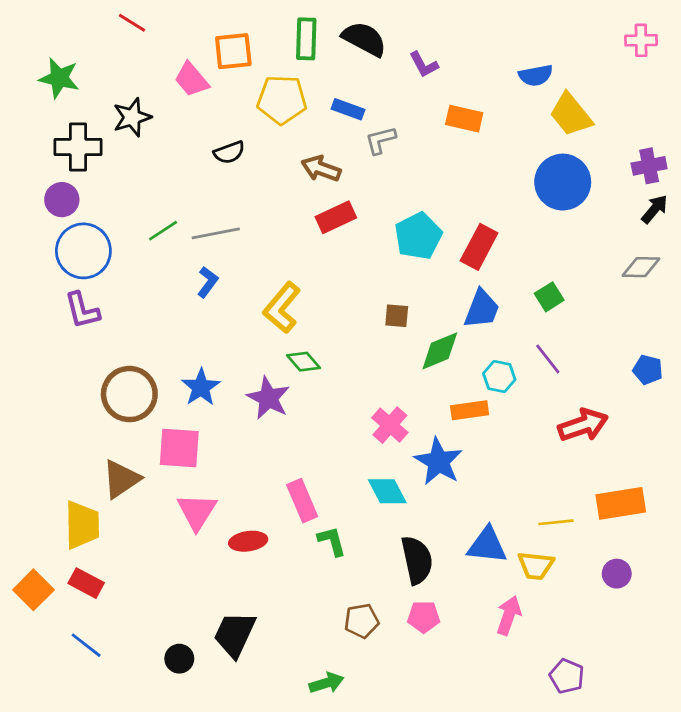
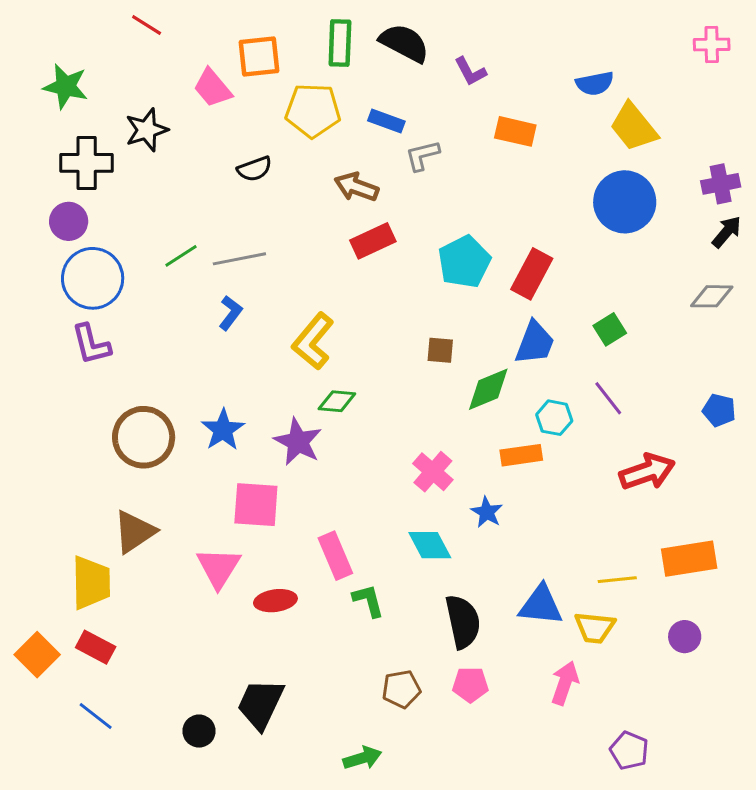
green diamond: (303, 362) -> (337, 401), turned -44
pink square: (179, 448) -> (256, 505), moved
blue star: (439, 462) -> (487, 512), size x0.6

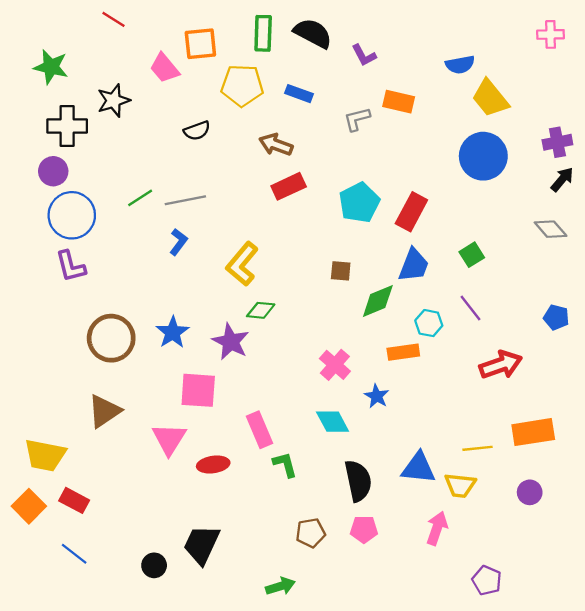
gray L-shape: (422, 155) -> (357, 119), moved
gray diamond: (712, 296) -> (551, 229), turned 48
yellow trapezoid: (91, 583) -> (45, 455), moved, turned 102

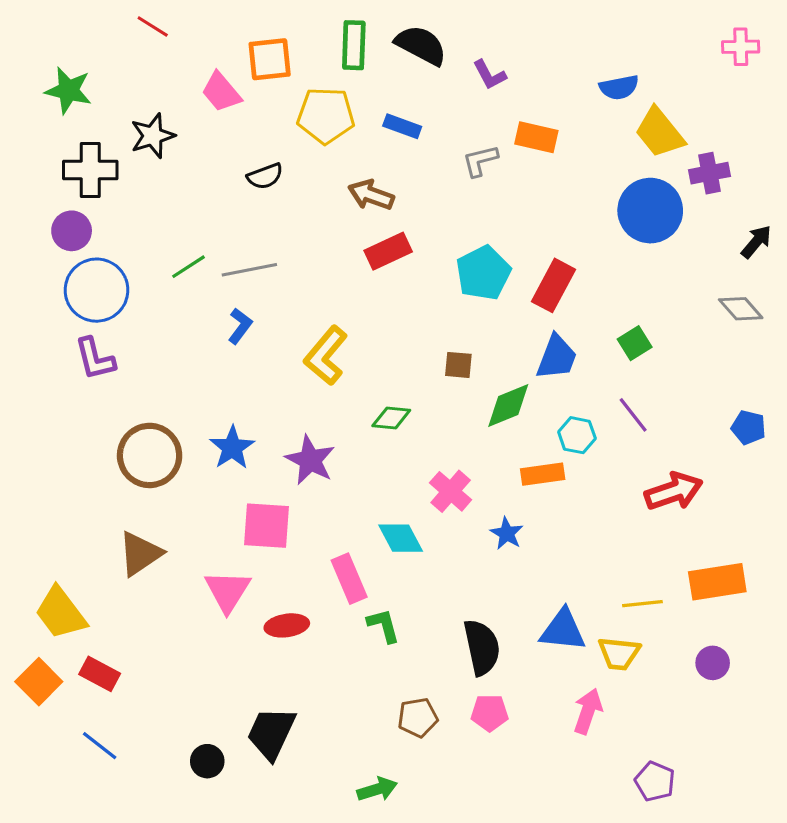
purple cross: (557, 142) -> (709, 173), moved
green diamond: (261, 310) -> (391, 418), moved
cyan diamond: (333, 422) -> (401, 538), moved
yellow trapezoid: (45, 455) -> (61, 613), turned 42

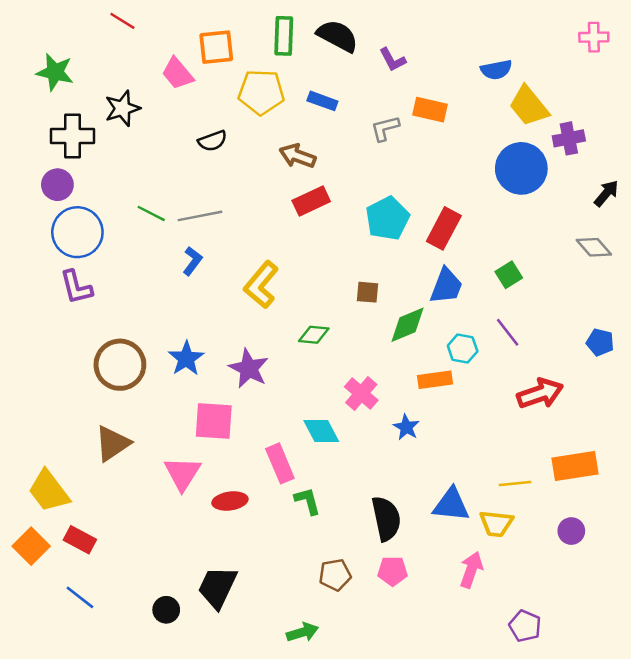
green line: (189, 267) -> (151, 213), turned 60

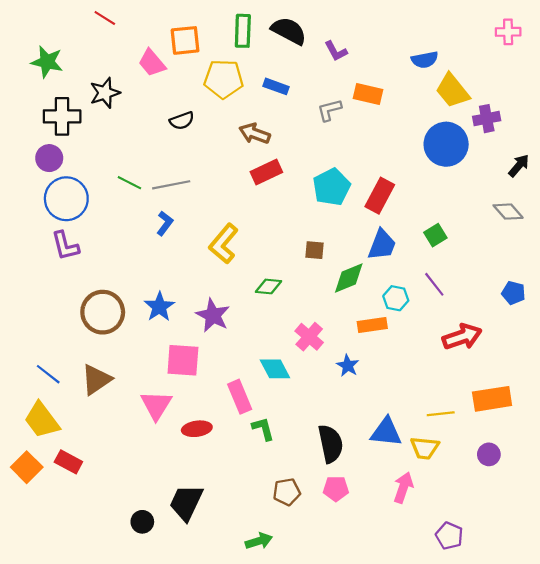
blue line: (80, 597) -> (48, 374), moved

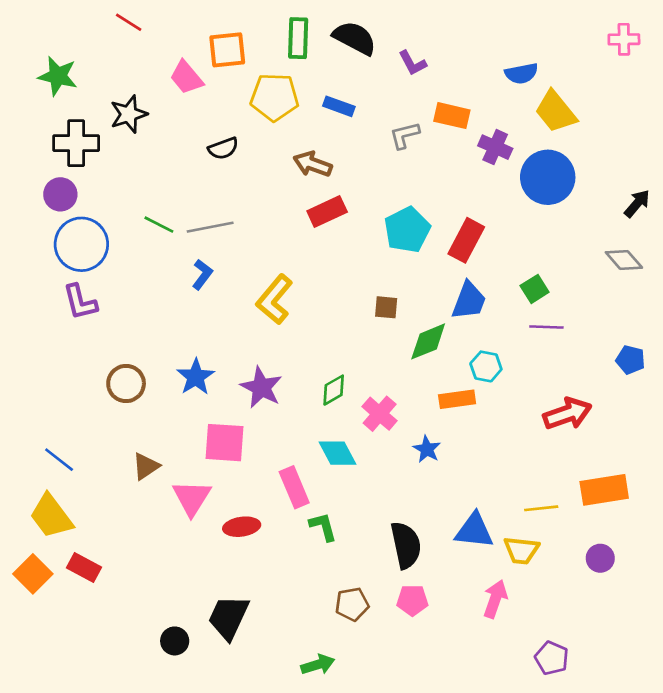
purple cross: (487, 119) -> (495, 147), moved, turned 35
purple line: (434, 284) -> (546, 327), moved, turned -50
green diamond: (268, 286) -> (334, 390), moved, turned -35
brown circle: (103, 312) -> (126, 384), size x0.7
brown triangle: (96, 380) -> (146, 466), moved, size x0.7

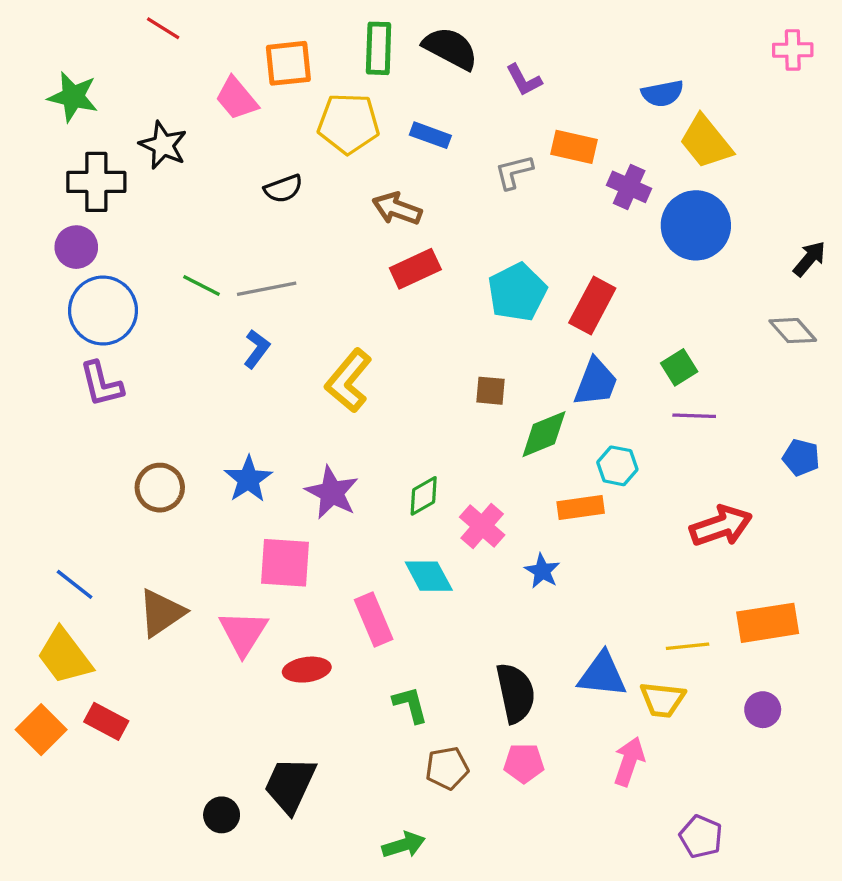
black star: (129, 114) -> (163, 145), turned -30
brown triangle: (146, 466) -> (161, 613), moved, size x1.4
green L-shape: (323, 527) -> (410, 705), moved

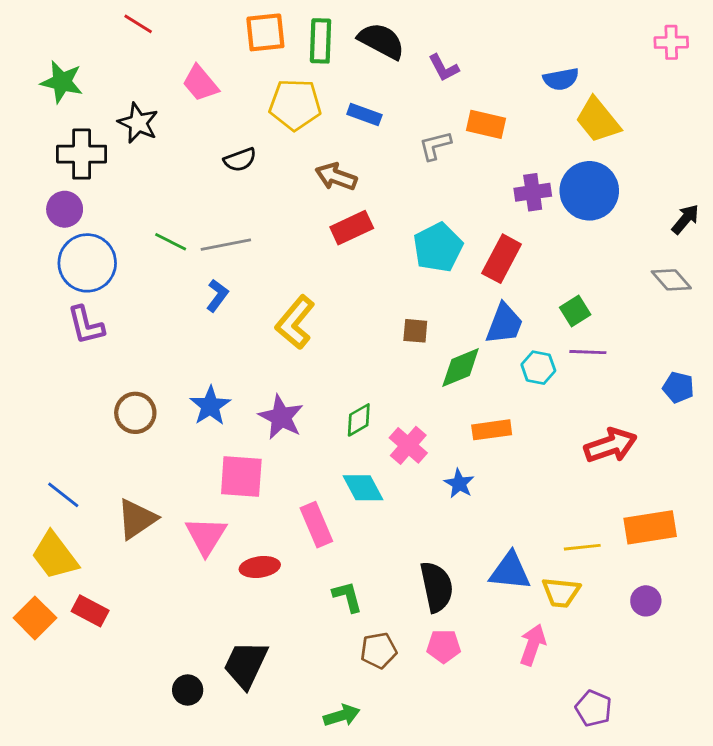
orange square: (288, 63) -> (265, 32), moved
purple cross: (629, 187) -> (533, 192), moved, turned -32
cyan hexagon: (617, 466) -> (538, 368), moved

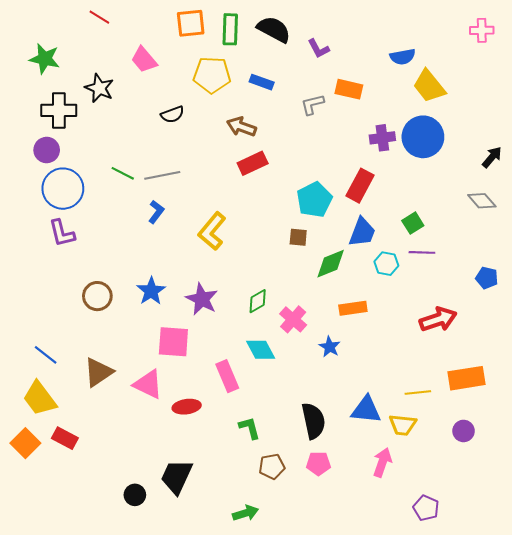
cyan pentagon: (438, 247) -> (314, 200), moved
pink triangle: (206, 536) -> (148, 384), turned -36

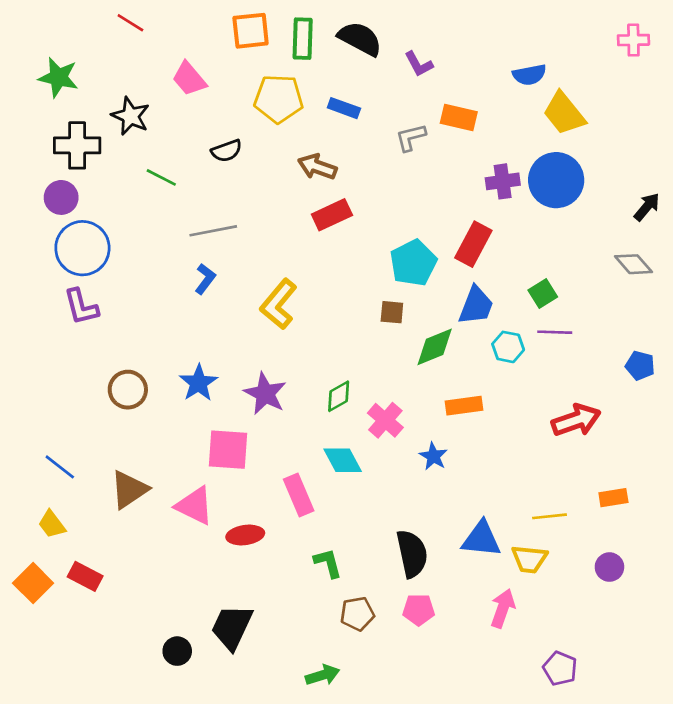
green line: (123, 173) -> (161, 177), moved
orange rectangle: (467, 378) -> (613, 498), size x0.6
yellow trapezoid: (40, 399) -> (52, 524), size x0.6

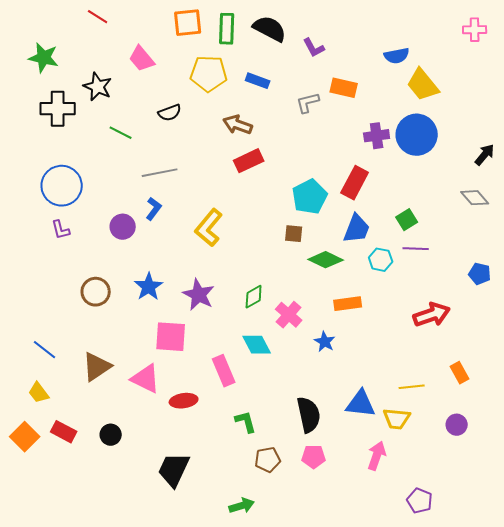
purple circle: (61, 197) -> (123, 227), moved
purple L-shape: (81, 307) -> (61, 230), size x0.7
green diamond: (435, 347) -> (326, 260), turned 48
orange rectangle: (613, 498) -> (460, 373), turned 70
black circle: (177, 651) -> (111, 435), moved

